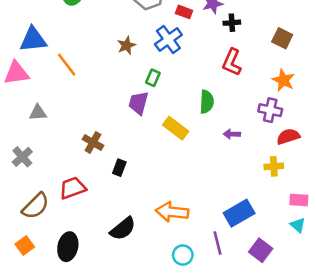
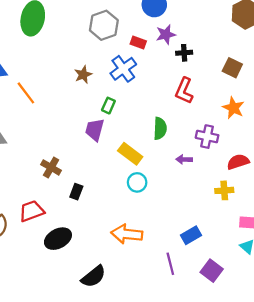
purple cross: (270, 110) -> (207, 137), moved
blue rectangle: (239, 213) -> (191, 235), size x0.7
black semicircle: (123, 229) -> (94, 276), moved
black ellipse: (68, 247) -> (58, 239), moved, turned 50
cyan circle: (183, 255) -> (137, 182), moved

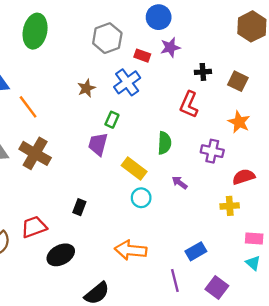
black cross: (184, 53) -> (203, 72), moved
purple arrow: (184, 159) -> (180, 183), moved, turned 35
brown cross: (51, 167) -> (35, 153), moved, size x1.5

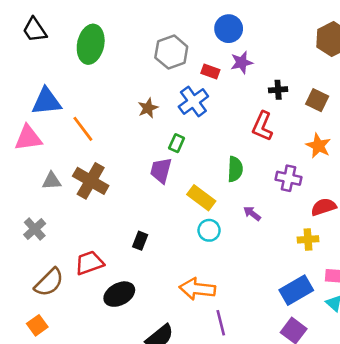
blue rectangle: (196, 251) -> (296, 290), moved, size x1.4
purple line: (175, 280) -> (221, 323), moved

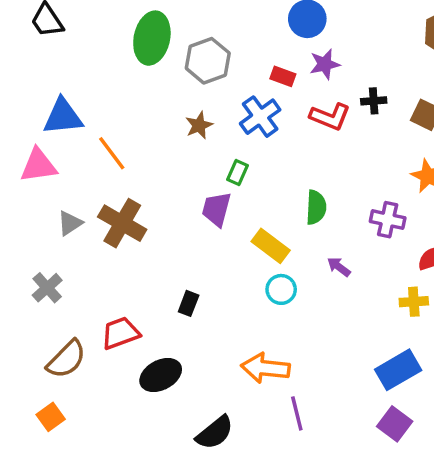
green ellipse: (91, 44) -> (152, 38), moved
gray hexagon: (171, 52) -> (208, 61), moved
red L-shape: (262, 126) -> (330, 117), moved, turned -92
gray triangle: (52, 181) -> (70, 223), turned -30

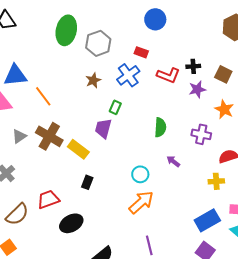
purple star: (325, 64) -> (197, 89), moved
yellow rectangle: (271, 246) -> (78, 149), moved
orange arrow: (265, 368) -> (141, 202), moved, turned 132

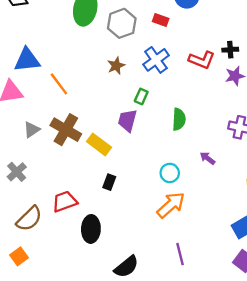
red rectangle: (141, 52) -> (161, 20), moved
green semicircle: (160, 127) -> (179, 119), moved
black ellipse: (71, 223) -> (91, 229), turned -60

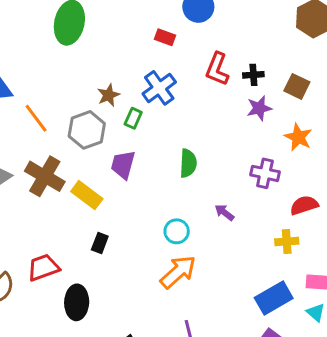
gray hexagon: (122, 23) -> (87, 130), moved
red L-shape: (202, 60) -> (217, 69), moved, turned 90
green rectangle: (141, 96) -> (133, 118), moved

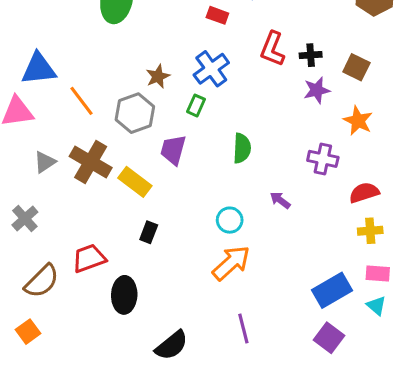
green rectangle: (133, 118) -> (196, 105), moved
yellow cross: (287, 241) -> (370, 231), moved

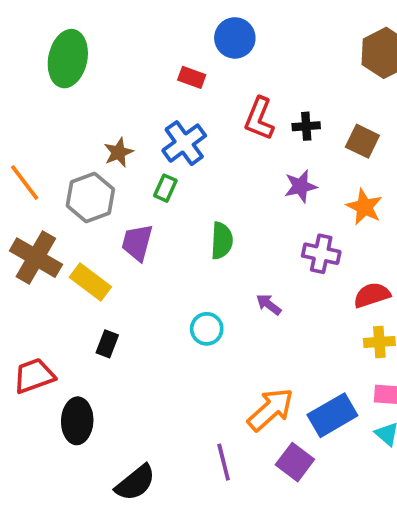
purple star: (317, 90) -> (301, 186), moved
orange arrow: (231, 263) -> (271, 410), moved
purple square: (329, 338) -> (295, 462), moved

